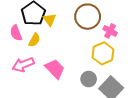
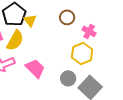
brown circle: (88, 17) -> (67, 17), size x0.6
yellow semicircle: (34, 40) -> (15, 40), size x1.5

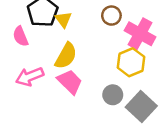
pink cross: (89, 31) -> (140, 34), size x1.6
yellow semicircle: (15, 40) -> (66, 56), moved

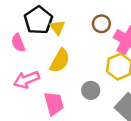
pink trapezoid: (70, 82) -> (54, 103), moved, turned 30
gray circle: (113, 95) -> (91, 90), moved

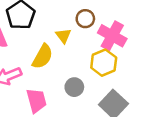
yellow triangle: (57, 27) -> (63, 36), moved

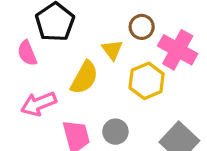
yellow hexagon: (104, 63) -> (147, 81), moved
gray circle: (74, 87) -> (115, 132), moved

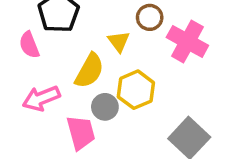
yellow hexagon: (147, 81) -> (136, 90), moved
gray circle: (115, 132) -> (105, 107), moved

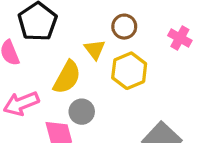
pink cross: (187, 41) -> (180, 38), moved, size x0.6
yellow hexagon: (136, 90) -> (129, 71), moved

